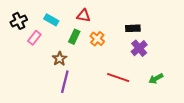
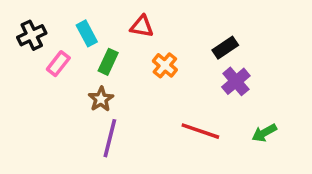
cyan rectangle: (51, 20) -> (87, 33), turned 32
black rectangle: (133, 28) -> (225, 48), turned -32
green rectangle: (74, 37) -> (108, 62), moved

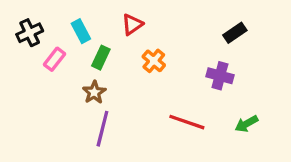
red triangle: (142, 26) -> (132, 24), turned -45
black rectangle: (225, 48) -> (235, 33), moved
purple cross: (236, 81) -> (220, 76), turned -35

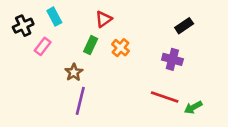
cyan rectangle: (81, 31) -> (54, 17), moved
green rectangle: (101, 58) -> (91, 45), moved
red line: (187, 122) -> (165, 97), moved
green arrow: (246, 124) -> (193, 107), moved

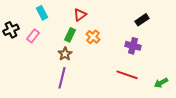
black cross: (23, 26) -> (11, 30), moved
brown star: (74, 72) -> (65, 54), moved
green arrow: (193, 107) -> (161, 83), moved

